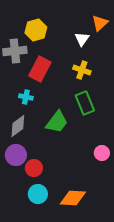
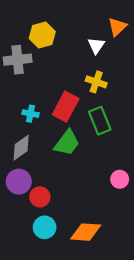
red rectangle: (40, 69) -> (66, 107), moved

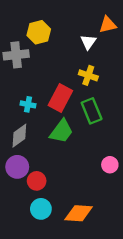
orange triangle: (117, 27) -> (108, 25), turned 30

